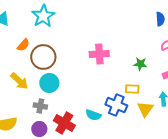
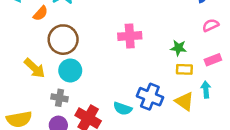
orange semicircle: (23, 45) -> (40, 13), moved
yellow rectangle: (132, 89) -> (184, 69), moved
yellow triangle: (145, 109) -> (184, 101), turned -30

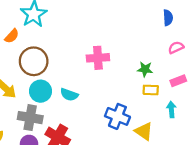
gray cross: (60, 98) -> (30, 118), size x1.5
yellow triangle: (184, 101) -> (144, 131), moved
cyan semicircle: (123, 109) -> (69, 95), moved

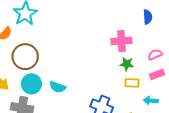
pink semicircle: (176, 47) -> (155, 55), moved
pink cross: (98, 58) -> (121, 41), moved
cyan arrow: (171, 109) -> (151, 101), turned -80

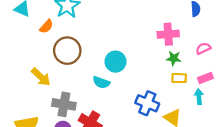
pink rectangle: (157, 74) -> (205, 78), moved
cyan circle: (31, 84) -> (115, 62), moved
cyan arrow: (151, 101) -> (199, 97), turned 80

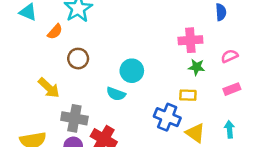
brown circle: (67, 51) -> (78, 59), size x0.7
yellow rectangle: (179, 78) -> (188, 95), moved
cyan arrow: (199, 97) -> (229, 129), moved

